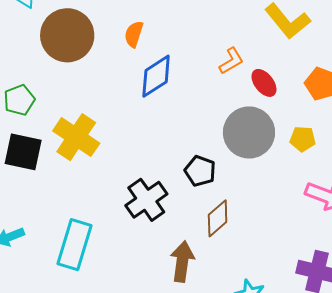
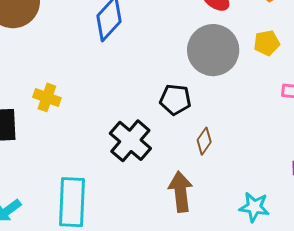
yellow cross: (76, 137) -> (47, 97), size x0.6
brown diamond: (218, 218) -> (204, 141), size x0.7

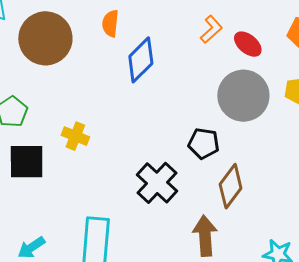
brown diamond: (204, 141) -> (231, 186), size x1.6

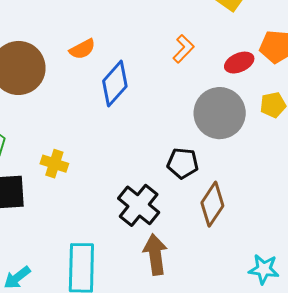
orange semicircle: (110, 23) -> (82, 49), turned -120
red ellipse: (248, 44) -> (239, 63), moved, turned -60
brown arrow: (205, 236) -> (155, 254), moved

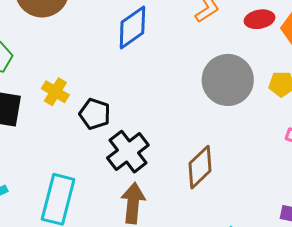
red ellipse: (239, 63) -> (259, 19), moved
black pentagon: (183, 163) -> (95, 114), moved

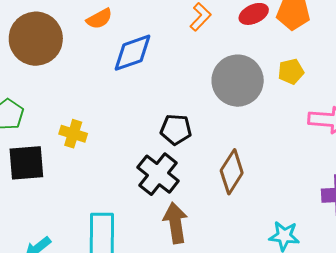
blue diamond: (132, 27) -> (132, 53), turned 30
black pentagon: (95, 114) -> (176, 130), moved

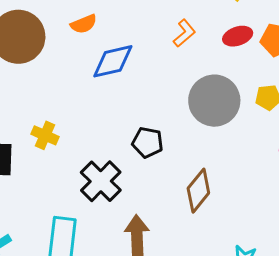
black cross: (158, 174) -> (101, 181), moved

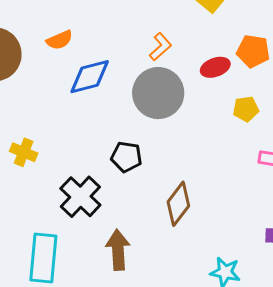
red ellipse: (238, 36) -> (215, 67), moved
gray circle: (214, 101) -> (158, 93), moved

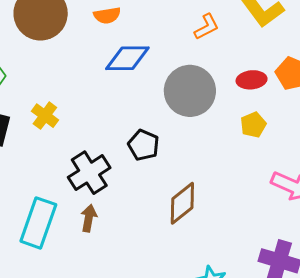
orange L-shape: (160, 47) -> (207, 27), moved
yellow pentagon: (246, 109) -> (253, 125), moved, turned -30
brown arrow: (118, 250) -> (89, 218), moved, size x0.7

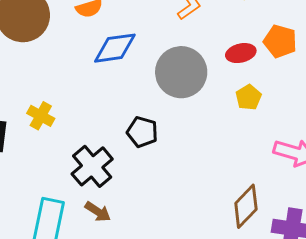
brown diamond: (182, 203) -> (246, 206), moved
brown arrow: (89, 218) -> (98, 212), turned 120

